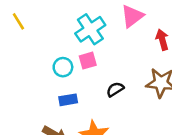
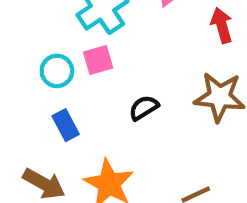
blue rectangle: (68, 100) -> (66, 125), turned 72

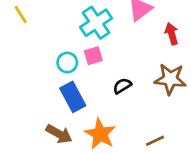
blue rectangle: (66, 125) -> (73, 97), size x1.5

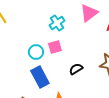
cyan cross: (96, 23) -> (57, 23), size x0.7

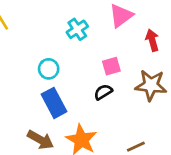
pink square: (55, 47) -> (111, 66), moved

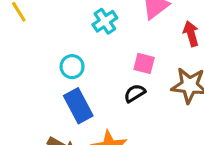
pink square: (111, 66) -> (144, 63), turned 30

